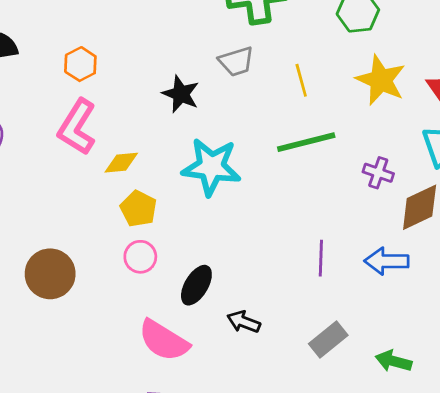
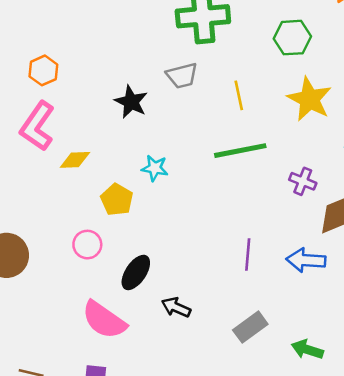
cyan star: (211, 167) -> (155, 168), size x0.5
yellow pentagon: (138, 209) -> (117, 200), moved

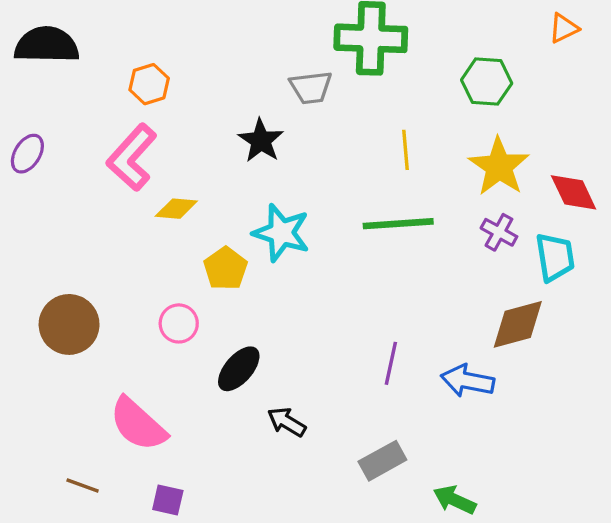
gray trapezoid: (182, 76) -> (311, 87), moved
cyan star: (155, 168) -> (281, 233), size x1.6
purple cross: (303, 181) -> (499, 232), moved
pink semicircle: (104, 320) -> (138, 424), moved

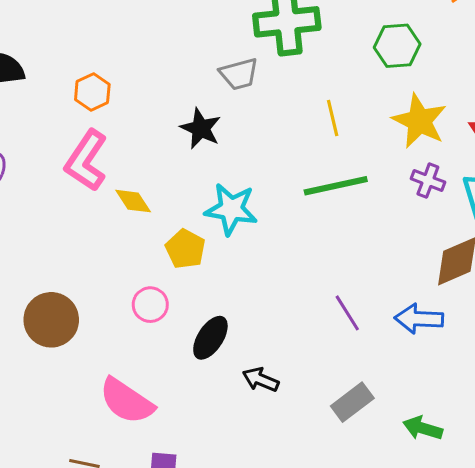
yellow diamond: (176, 209) -> (133, 201), turned 60
purple line: (391, 363) -> (347, 313), turned -36

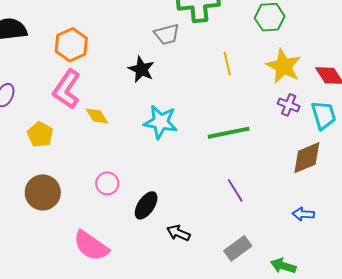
orange hexagon: (92, 92) -> (71, 45), size x1.4
green line: (336, 186) -> (229, 133), moved
yellow pentagon: (185, 249) -> (40, 134), moved
blue arrow: (419, 319) -> (303, 214), moved, size x0.7

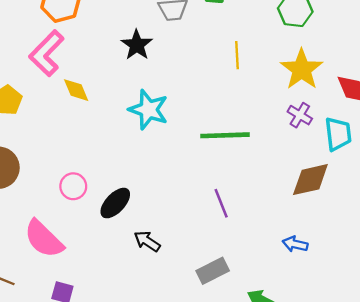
pink circle: (107, 183) -> (73, 186), moved

